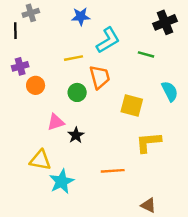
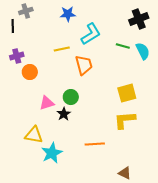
cyan semicircle: (170, 91) -> (143, 51), moved
green circle: (77, 92) -> (71, 97), moved
yellow square: (132, 106) -> (127, 93), moved, turned -30

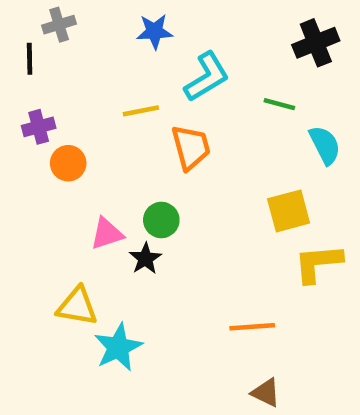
cyan semicircle: (143, 51) -> (325, 145), moved
yellow L-shape: (125, 120) -> (318, 263), moved
orange line: (95, 144) -> (252, 327), moved
brown triangle: (125, 173) -> (266, 393), moved

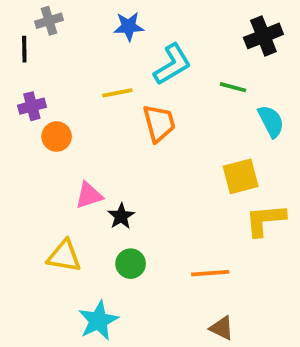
green circle: (161, 220) -> (131, 264), moved
cyan star: (118, 347) -> (98, 321), moved

